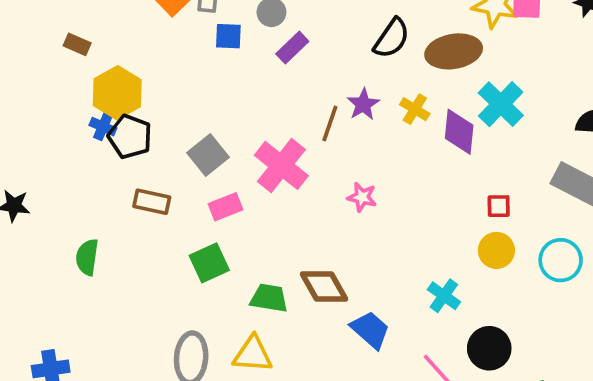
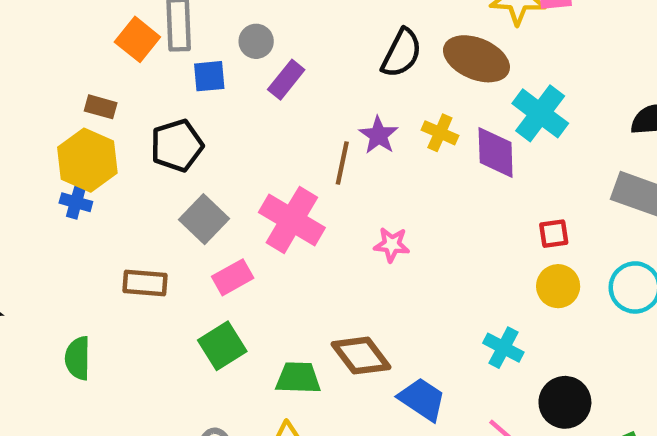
brown rectangle: (77, 44) -> (101, 107), moved
brown ellipse: (454, 51) -> (476, 59), turned 40
black pentagon: (130, 137) -> (177, 146), moved, turned -30

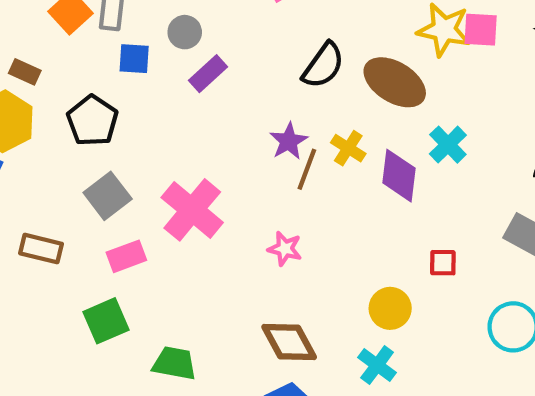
cyan cross: (540, 113) -> (448, 145), size x0.7
black pentagon: (177, 146) -> (92, 121), turned -30
brown line: (342, 163) -> (307, 169), moved
yellow circle: (558, 286) -> (390, 308), moved
brown diamond: (361, 356) -> (289, 342), moved

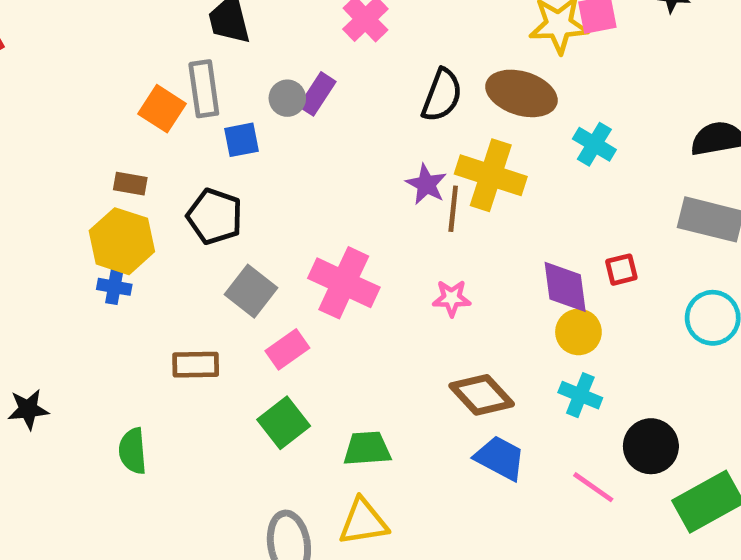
purple rectangle: (208, 74) -> (317, 94), moved
yellow cross: (348, 148) -> (491, 175), size x1.8
purple diamond: (399, 176) -> (565, 287), moved

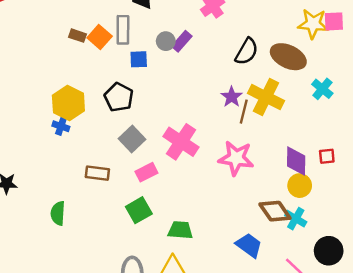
brown rectangle: (130, 184) -> (78, 36), moved
pink star: (452, 298) -> (236, 158), size x1.8
brown diamond: (482, 395) -> (275, 211), moved

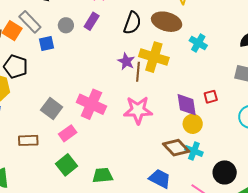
gray rectangle: (123, 30) -> (30, 22), turned -35
purple rectangle: (182, 41) -> (92, 21), moved
black pentagon: (119, 97) -> (16, 67), moved

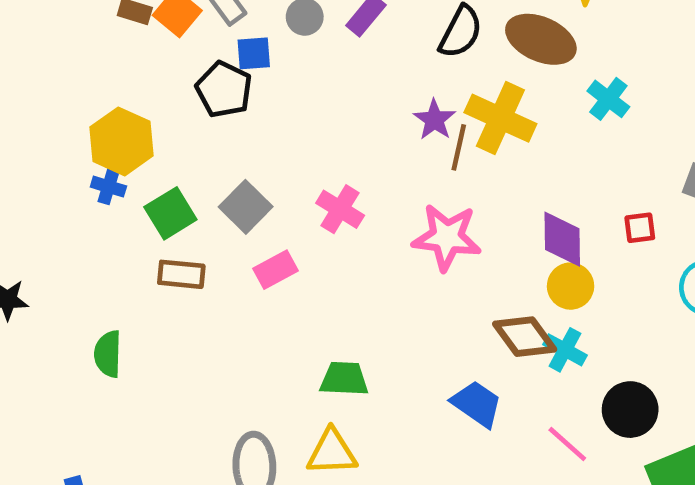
black pentagon: (16, 67) -> (224, 89), moved
red square: (211, 97) -> (640, 228), moved
pink cross: (91, 104) -> (340, 209), size x0.7
green square: (67, 165) -> (170, 213), moved

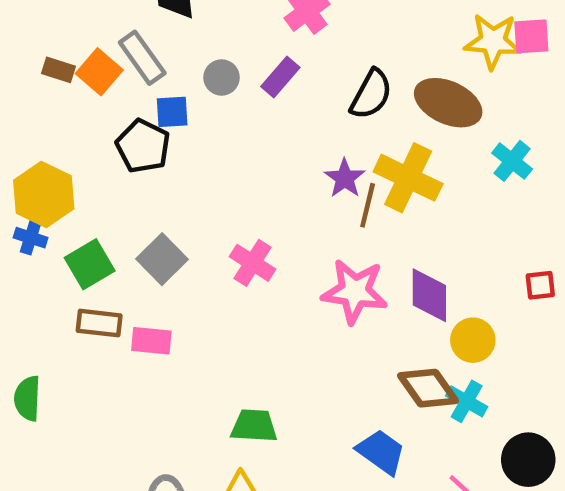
purple diamond: (562, 239) -> (429, 295), moved
pink rectangle: (275, 270) -> (151, 341), moved, turned 33

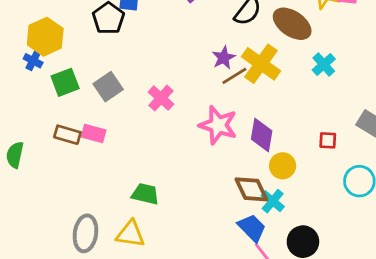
brown line: (368, 205) -> (234, 76), turned 35
brown rectangle: (99, 323) -> (67, 135), moved
blue trapezoid: (381, 452) -> (252, 228), moved

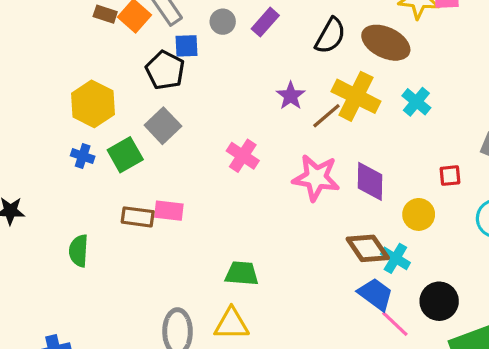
purple star: (224, 58) -> (291, 96), moved
blue cross: (33, 61) -> (83, 156), moved
cyan cross: (324, 64) -> (416, 102), moved
gray square: (108, 87) -> (163, 126), moved
yellow circle: (283, 166) -> (419, 214), moved

